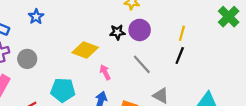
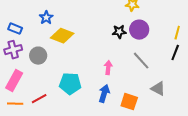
yellow diamond: (85, 50) -> (62, 36), moved
pink arrow: (105, 72) -> (108, 68), turned 32

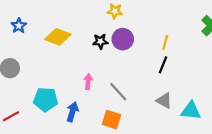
yellow diamond: (62, 36) -> (58, 37), moved
gray line: (141, 61) -> (118, 92), moved
gray triangle: (158, 89) -> (164, 101), moved
blue arrow: (104, 94) -> (72, 112), moved

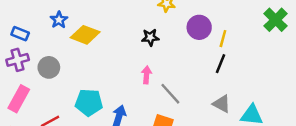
yellow diamond: (58, 37) -> (85, 35), moved
purple circle: (123, 39) -> (199, 27), moved
pink arrow: (88, 82) -> (147, 75), moved

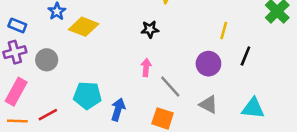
purple circle: (199, 27) -> (208, 64), moved
black line: (220, 64) -> (245, 56), moved
gray triangle: (222, 104) -> (208, 104), moved

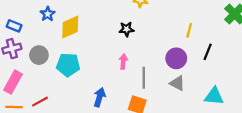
yellow diamond: (84, 27) -> (70, 27), turned -45
gray line: (170, 87) -> (144, 78), turned 42
cyan pentagon: (87, 95) -> (68, 65), moved
gray triangle: (208, 104) -> (177, 83), moved

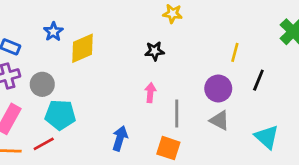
cyan pentagon: (68, 65) -> (60, 115), moved
cyan triangle: (214, 96) -> (267, 137), turned 36

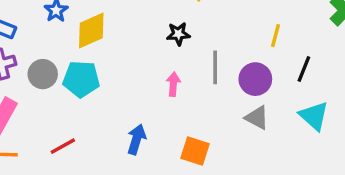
gray line: (177, 113) -> (215, 67), moved
cyan pentagon: (60, 115) -> (81, 79), moved
cyan triangle: (267, 137) -> (314, 116), moved
red line: (44, 144) -> (63, 146), moved

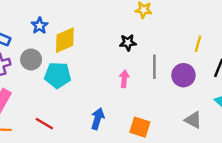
gray circle: (43, 74) -> (31, 59), moved
gray triangle: (257, 118) -> (193, 120), moved
red line: (63, 146) -> (44, 124), turned 60

